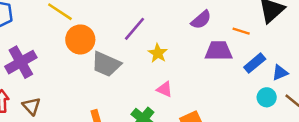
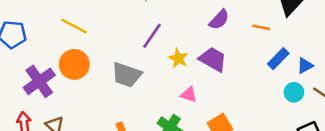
orange circle: (80, 39) -> (74, 64), moved
purple trapezoid: (218, 51) -> (213, 59), moved, turned 36

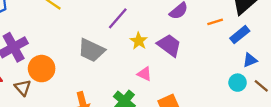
orange line: (261, 27) -> (215, 22), turned -35
blue rectangle: (278, 59) -> (240, 35), moved
orange circle: (74, 64) -> (42, 69), moved

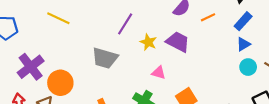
orange line: (215, 22) -> (208, 17), moved
blue triangle: (250, 60) -> (243, 44), moved

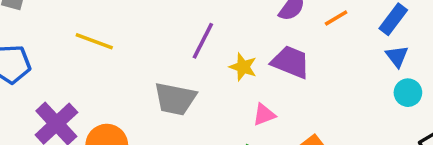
blue triangle: (243, 44) -> (397, 56), turned -32
pink triangle: (159, 73) -> (264, 115), turned -32

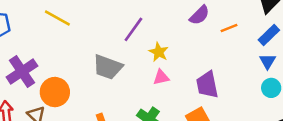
purple trapezoid: (291, 62) -> (207, 85), moved, turned -132
pink triangle: (264, 115) -> (161, 77), moved

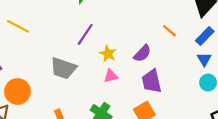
purple semicircle: (199, 15) -> (142, 53), moved
orange line: (229, 28) -> (169, 31), turned 64

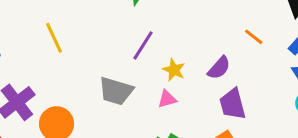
yellow line: (18, 26) -> (54, 38), turned 40
pink triangle: (111, 76) -> (167, 99), moved

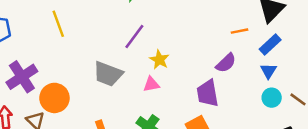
orange line: (254, 37) -> (240, 31), moved, turned -54
purple semicircle: (219, 68) -> (226, 63), moved

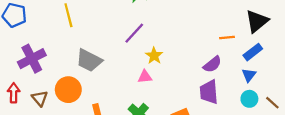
gray trapezoid: (108, 74) -> (89, 60), moved
purple trapezoid: (208, 93) -> (209, 92), moved
orange circle: (54, 98) -> (68, 90), moved

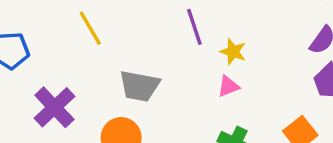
purple line: (134, 33) -> (194, 27), turned -45

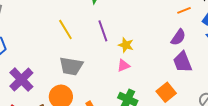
yellow line: (90, 28) -> (65, 30), moved

